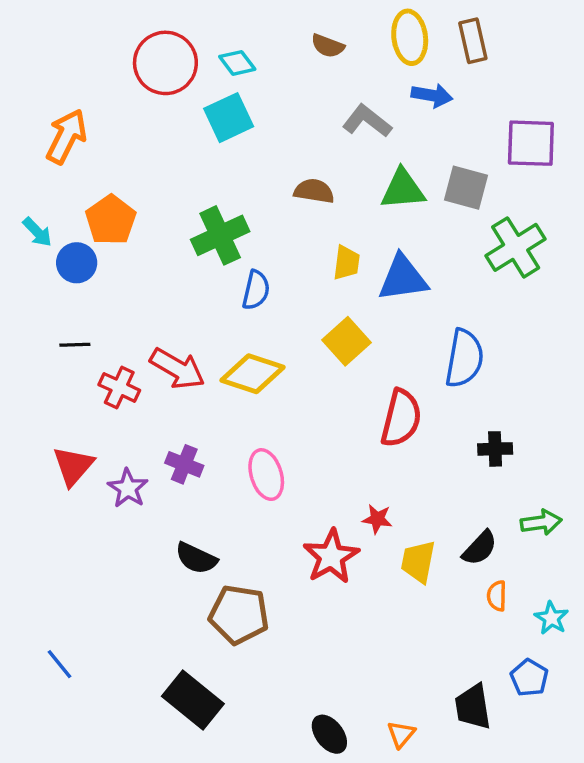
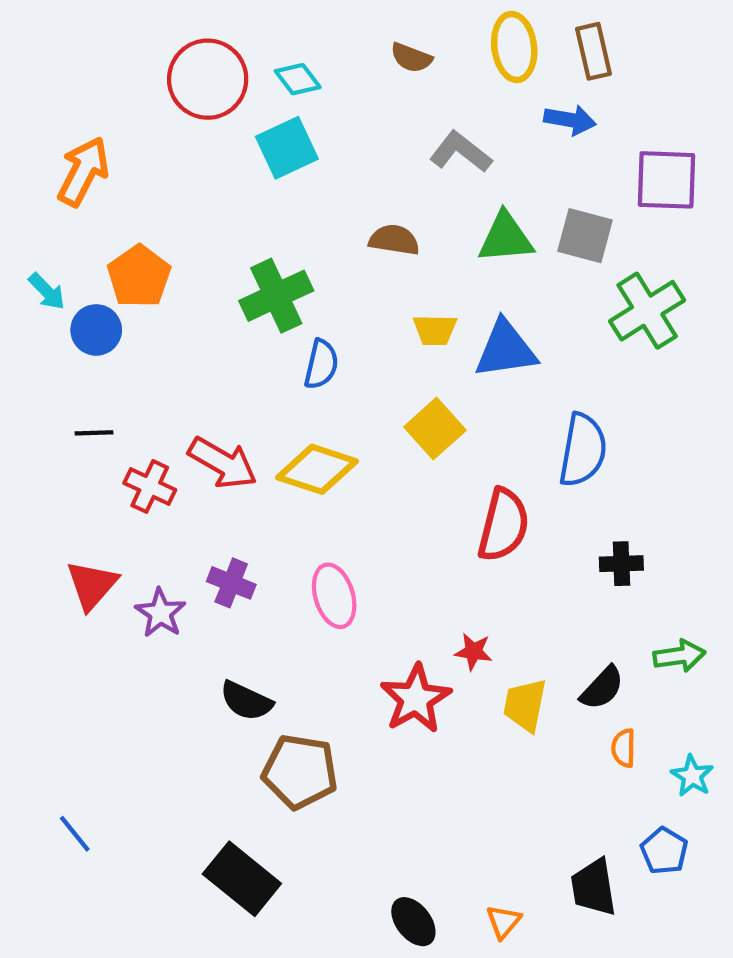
blue arrow: (432, 95) -> (570, 120), moved
yellow trapezoid: (346, 263) -> (435, 330), turned 84

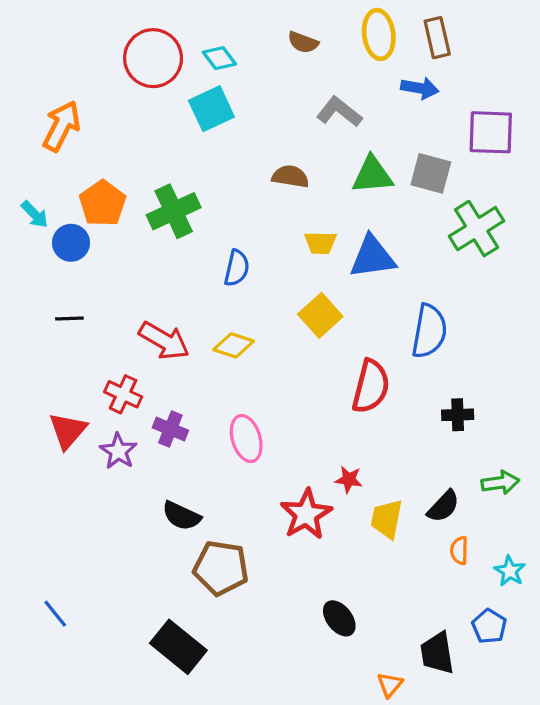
green cross: (276, 296) -> (174, 211), moved
yellow diamond: (317, 469) -> (234, 345), size x0.7
red cross: (150, 486) -> (123, 394), moved
black ellipse: (413, 922) -> (339, 618), moved
orange triangle: (503, 922) -> (390, 685), moved

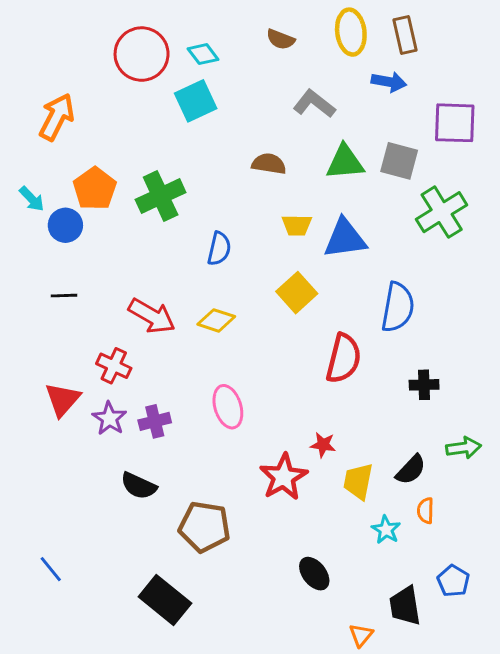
purple cross: (170, 429) -> (155, 421), moved, turned -36
black semicircle: (181, 516) -> (139, 486), moved
cyan star: (510, 571) -> (386, 530), moved

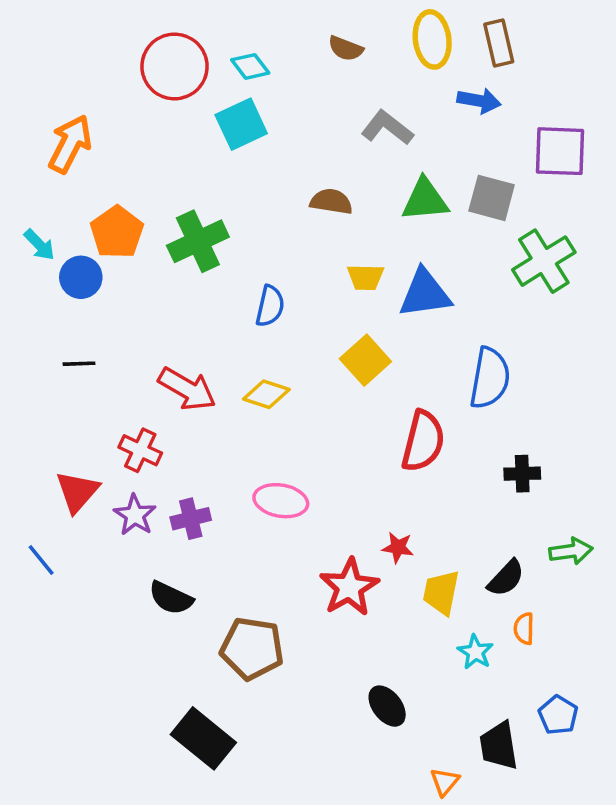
pink ellipse: (228, 407) -> (281, 501), turned -63
blue line: (51, 569) -> (41, 560), moved

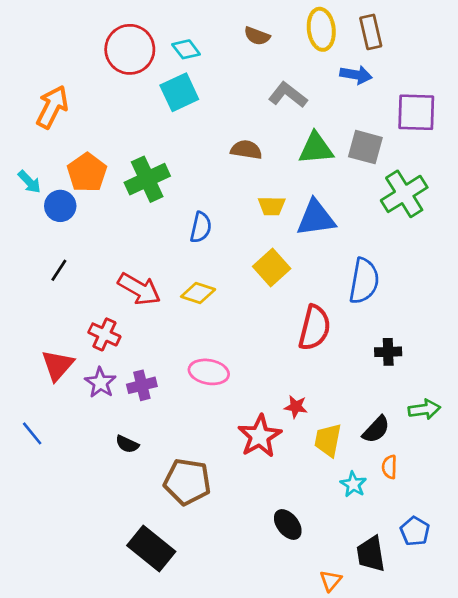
black line: (79, 364) -> (59, 270), turned -55
blue line: (41, 560) -> (32, 433), moved
black semicircle: (171, 598) -> (127, 444), size x0.7

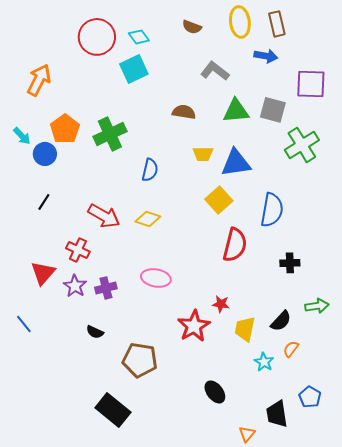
yellow square: (272, 268) -> (219, 200), moved
orange semicircle: (389, 467) -> (291, 349), turned 36

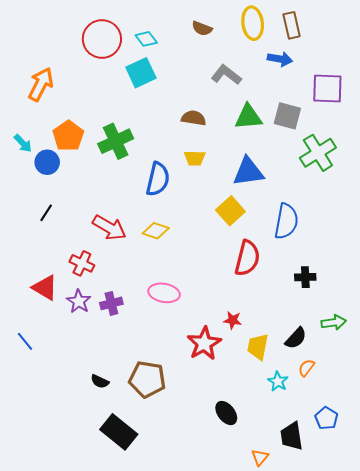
yellow trapezoid: (203, 154) -> (195, 158), moved
blue semicircle: (150, 170) -> (158, 179), size x1.4
red triangle: (43, 273) -> (45, 288), turned -40
black semicircle: (95, 332) -> (100, 381), moved

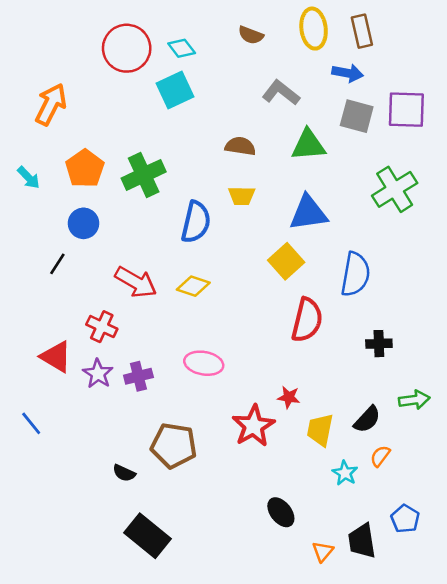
gray square: (287, 116) -> (357, 116), moved
blue circle: (47, 162) -> (83, 223), moved
brown pentagon: (147, 379) -> (174, 446), moved
orange triangle: (260, 457) -> (323, 551), moved

